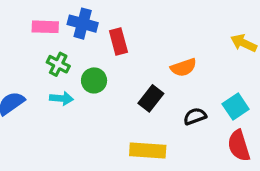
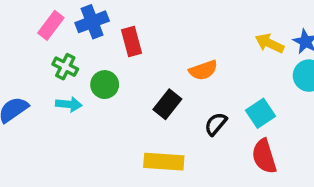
blue cross: (83, 24) -> (92, 22), turned -36
pink rectangle: (45, 27) -> (51, 25), turned -55
black semicircle: (195, 116) -> (216, 124), turned -30

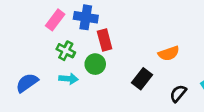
blue cross: (92, 22) -> (86, 17), turned 30
red rectangle: (132, 42) -> (105, 40), moved

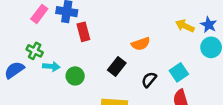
green cross: (66, 51) -> (35, 51), moved
green circle: (95, 64) -> (75, 76), moved

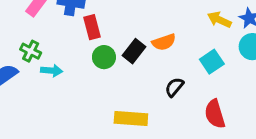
black rectangle: (117, 66) -> (134, 51), moved
cyan square: (179, 72) -> (212, 62), moved
green circle: (75, 76) -> (104, 57), moved

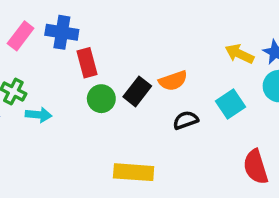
black semicircle: (174, 87) -> (186, 120), moved, turned 30
red semicircle: (215, 114) -> (256, 167), moved

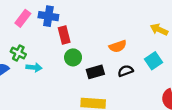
black rectangle: (137, 91) -> (95, 72), moved, turned 36

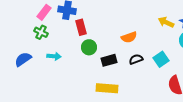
green cross: (18, 53) -> (41, 32), moved
cyan square: (153, 61) -> (161, 59), moved

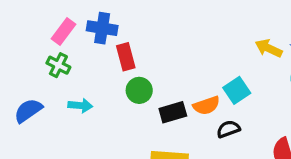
orange semicircle: (129, 37) -> (206, 106), moved
black semicircle: (136, 59) -> (228, 129), moved
cyan square: (161, 59) -> (237, 90), moved

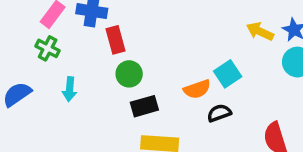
cyan arrow: (80, 106) -> (70, 89), turned 90
black rectangle: (173, 112) -> (144, 106), moved

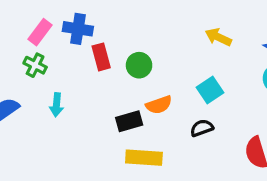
yellow arrow: (260, 31) -> (218, 37), moved
green circle: (129, 74) -> (139, 65), moved
orange semicircle: (197, 89) -> (159, 105), moved

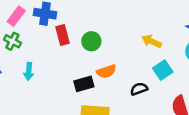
yellow arrow: (218, 37) -> (152, 41), moved
cyan square: (210, 90) -> (163, 70), moved

